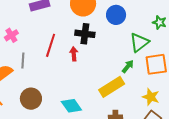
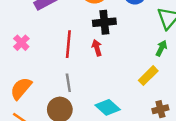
gray line: (23, 61) -> (68, 83), moved
yellow rectangle: (112, 87) -> (148, 76), size x0.7

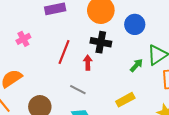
green arrow: (161, 48) -> (136, 65), moved
gray line: (68, 83) -> (78, 90), moved, turned -70

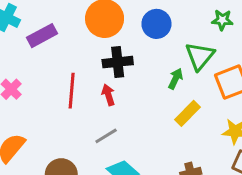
gray line: (78, 90) -> (106, 136), turned -42
yellow rectangle: (125, 100) -> (188, 113), moved

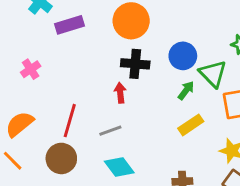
blue circle: (156, 24) -> (183, 56), moved
green triangle: (200, 56) -> (213, 74), turned -36
red line: (72, 91) -> (70, 121), moved

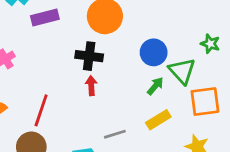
black cross: (135, 64) -> (89, 56), moved
gray line: (110, 131) -> (115, 134), moved

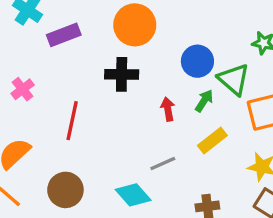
red arrow: (91, 86) -> (168, 109), moved
red line: (41, 110) -> (72, 121), moved

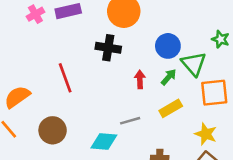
pink cross: (23, 89) -> (35, 14), moved
red line: (72, 121) -> (65, 78), turned -40
cyan diamond: (133, 195) -> (104, 142), turned -52

